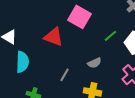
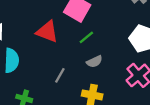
green line: (110, 36) -> (86, 37), moved

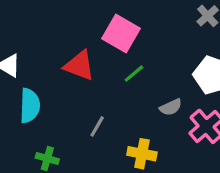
gray semicircle: (94, 62) -> (171, 107), moved

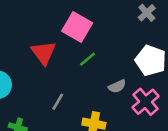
red triangle: (79, 66) -> (44, 53), turned 32

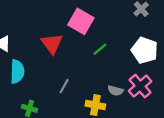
green line: (87, 59) -> (100, 49), moved
gray semicircle: (117, 86) -> (115, 91), moved, turned 40

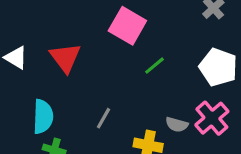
red triangle: (52, 44) -> (65, 58), moved
cyan semicircle: (17, 72) -> (43, 117), moved

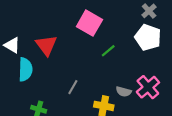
white pentagon: (218, 67) -> (148, 37), moved
cyan semicircle: (43, 117) -> (25, 69), moved

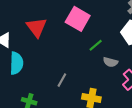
red triangle: (46, 45) -> (37, 27), moved
gray semicircle: (124, 92) -> (110, 62), moved

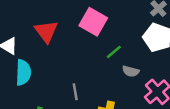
gray line: (62, 80) -> (75, 92), turned -40

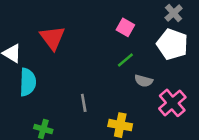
pink square: (93, 22) -> (125, 27), moved, size x0.6

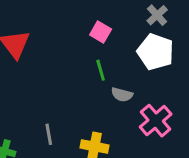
green line: (125, 60) -> (101, 70), turned -66
gray line: (84, 103) -> (49, 134), moved

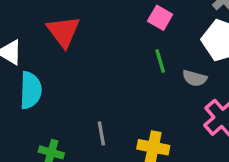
gray semicircle: (122, 95) -> (195, 78), moved

